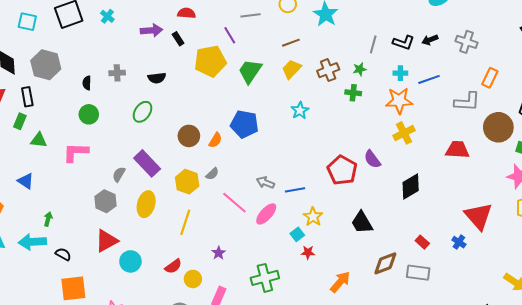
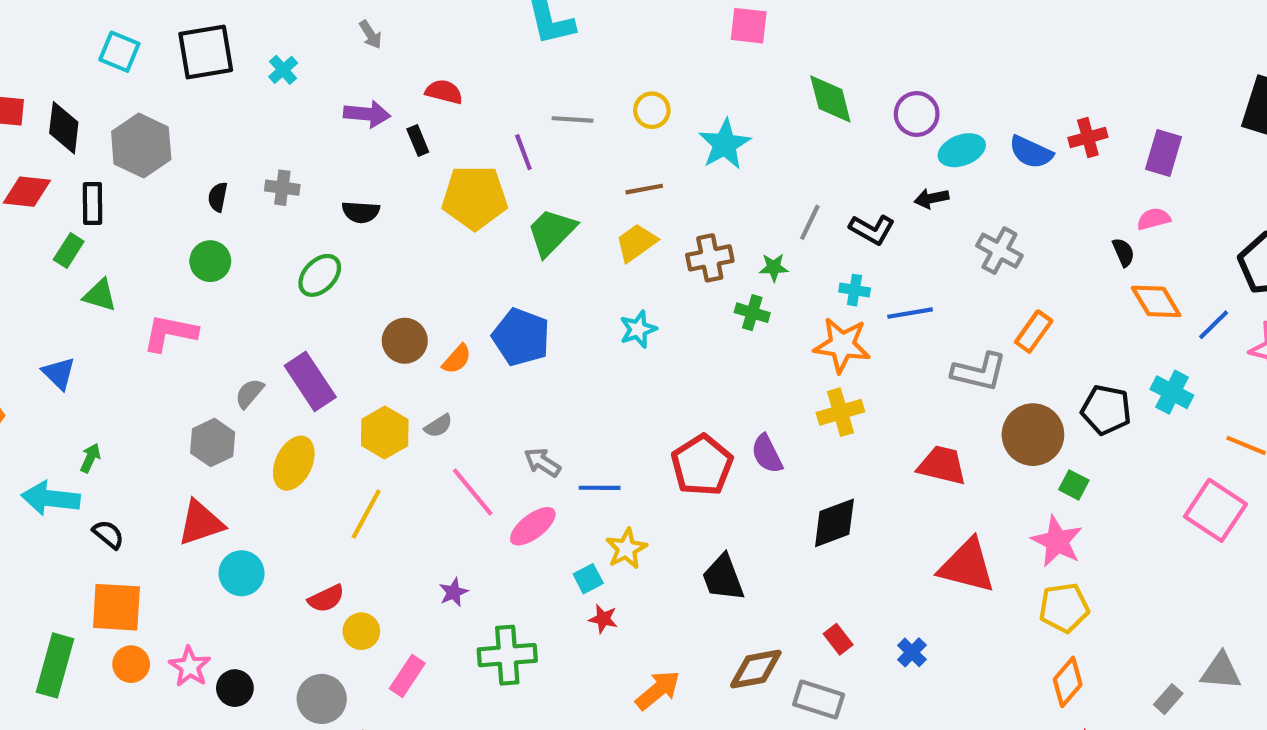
black arrow: (430, 40) -> (931, 198), moved
red triangle: (478, 216) -> (967, 566), moved, turned -44
purple star: (219, 253) -> (453, 592), moved

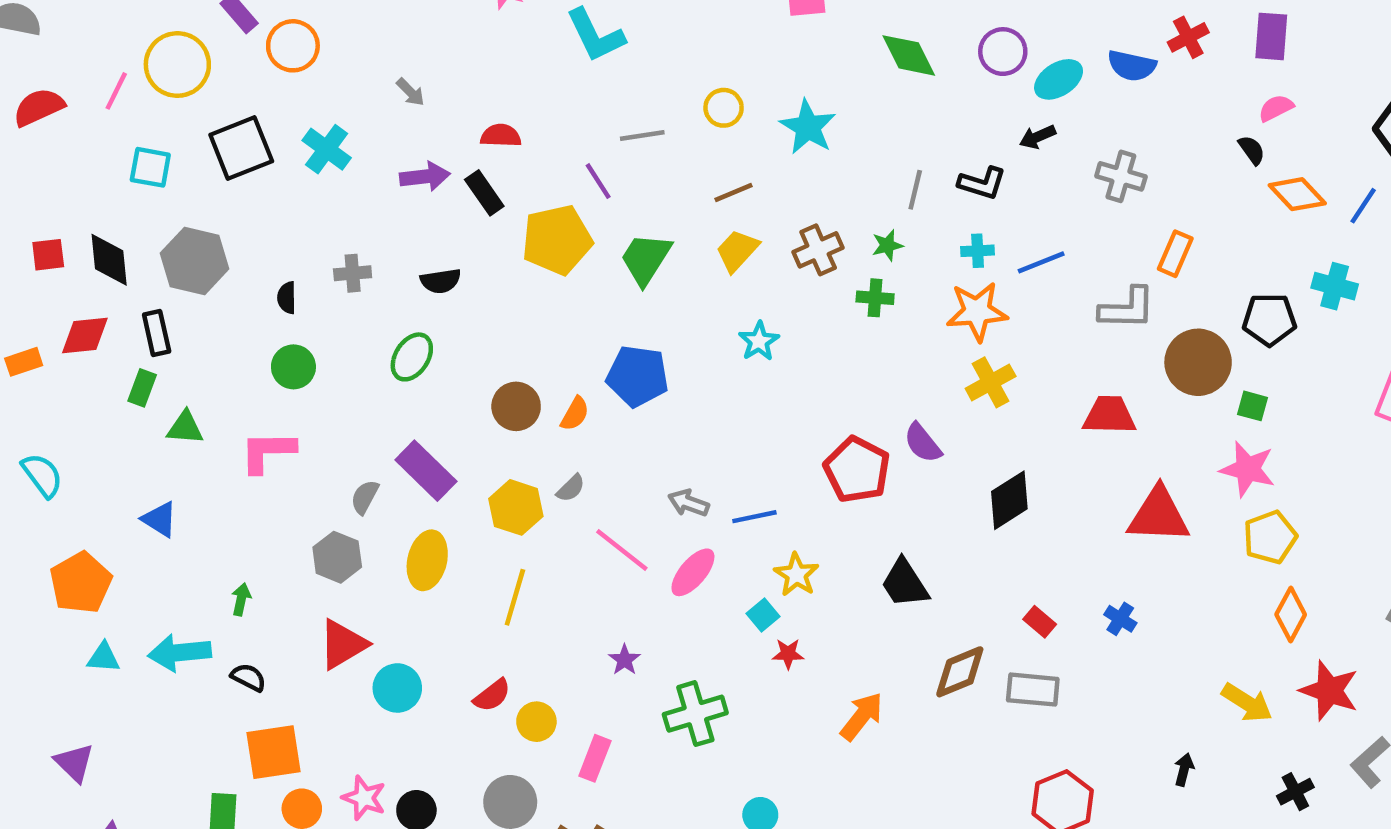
cyan cross: (283, 70) -> (327, 149), size x1.5
black rectangle: (418, 141) -> (484, 193), size x1.4
green arrow: (90, 458) -> (241, 599), moved

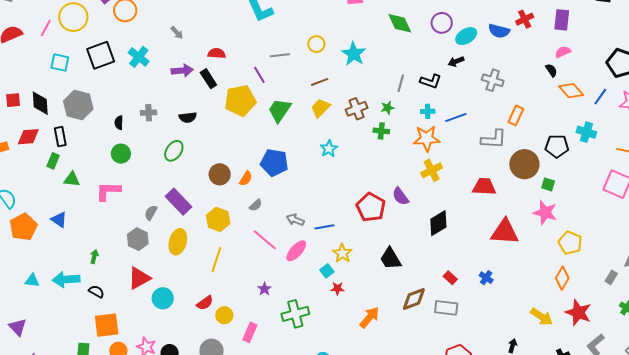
gray semicircle: (571, 488) -> (256, 205), moved
yellow pentagon: (1270, 537) -> (570, 243), moved, turned -30
orange pentagon: (81, 583) -> (23, 227), moved

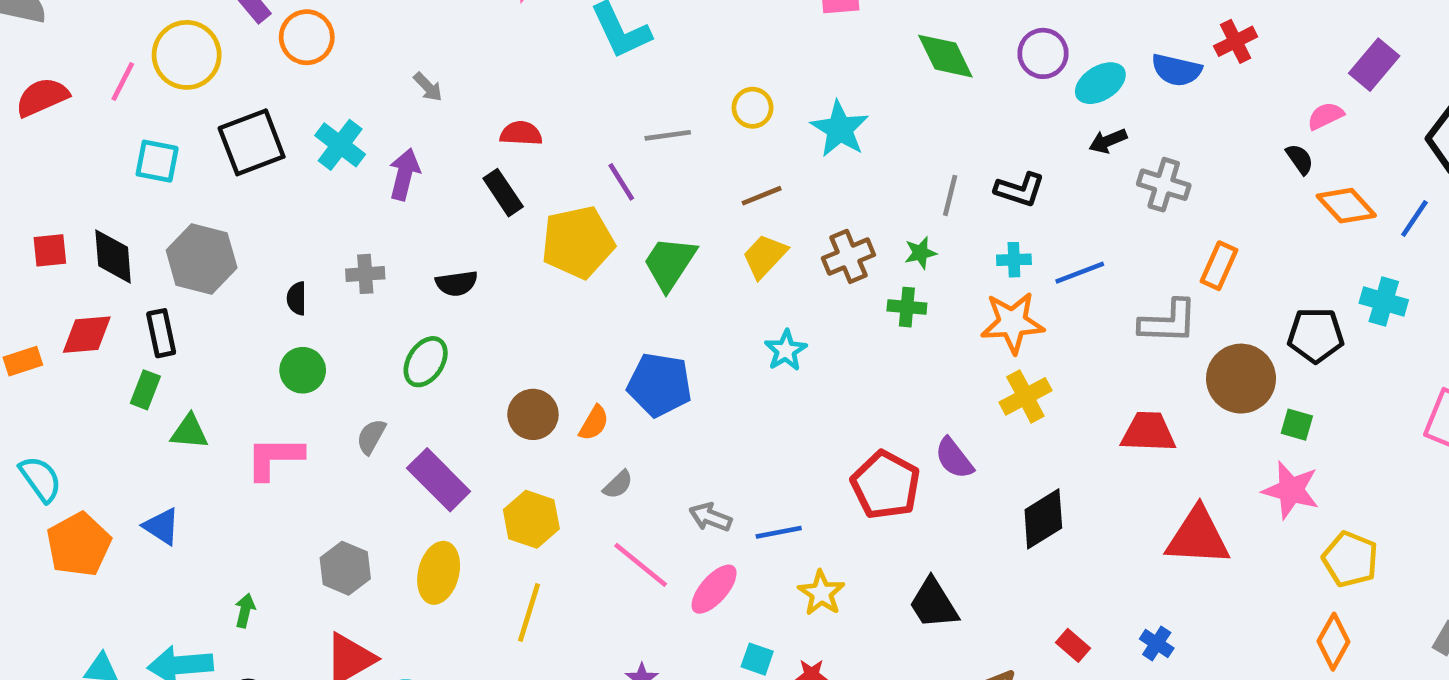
purple rectangle: (562, 20) -> (1374, 65), moved, turned 35
black arrow: (456, 61) -> (1108, 141), moved
purple arrow: (182, 71) -> (404, 174), moved, turned -70
gray semicircle: (151, 213) -> (371, 437), moved
cyan square: (327, 271) -> (757, 659), moved, turned -32

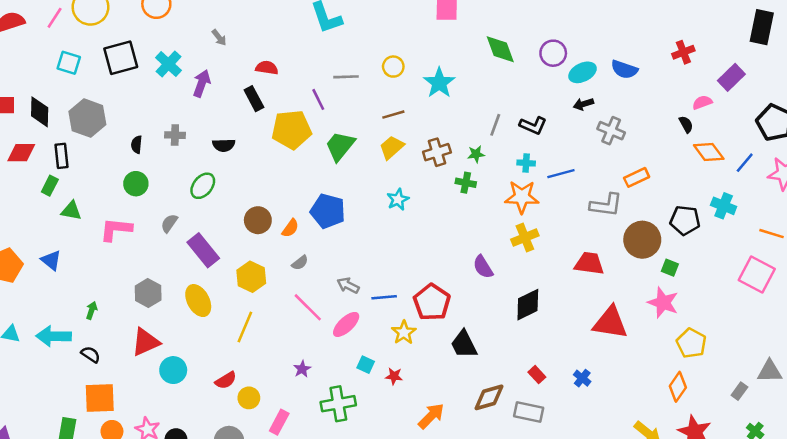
red cross: (1236, 41) -> (683, 52), moved
orange rectangle: (1219, 266) -> (637, 177), turned 35
red pentagon: (886, 485) -> (432, 302), moved
yellow ellipse: (439, 573) -> (198, 301), turned -48

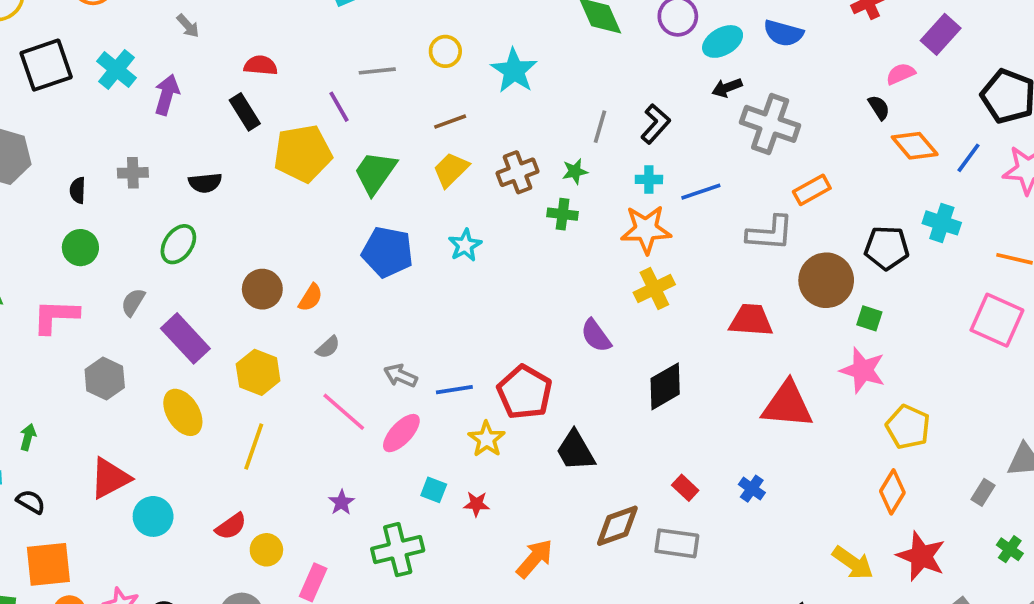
black L-shape: (533, 125) -> (655, 124), turned -68
gray cross: (611, 131) -> (770, 124), size x1.4
blue pentagon: (328, 211) -> (387, 252), moved
gray hexagon: (148, 293) -> (105, 379), moved

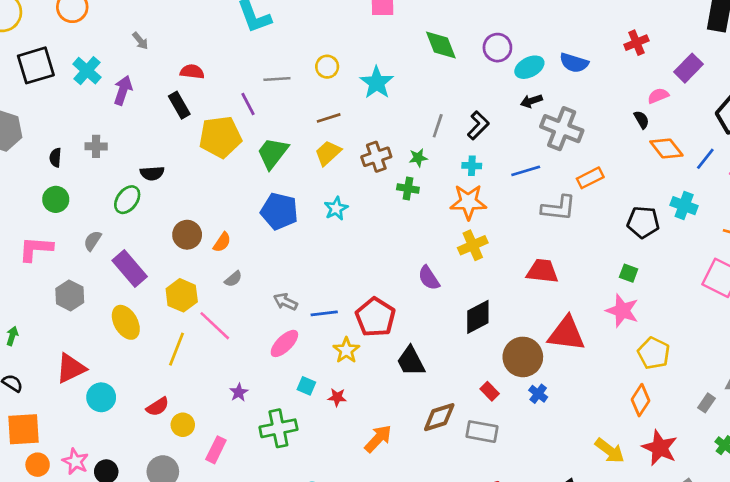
black semicircle: (205, 183) -> (152, 173), moved
blue line: (701, 192) -> (526, 171), moved
brown circle: (826, 280) -> (523, 357), moved
pink line: (344, 412) -> (215, 326), moved

